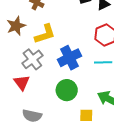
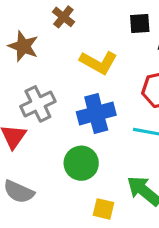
brown star: (16, 26) -> (23, 46), turned 30
yellow L-shape: (45, 34) -> (99, 62), moved, turned 35

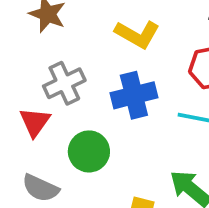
green circle: (81, 163) -> (89, 151), moved

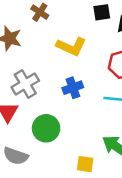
blue cross: (134, 95) -> (73, 88), size x0.7

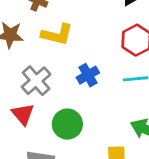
yellow L-shape: (71, 46) -> (57, 34), moved

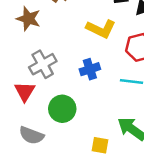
yellow L-shape: (57, 34) -> (101, 29), moved

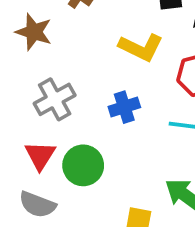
red triangle: (25, 91) -> (40, 155), moved

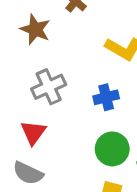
green circle: (83, 165) -> (112, 149), moved

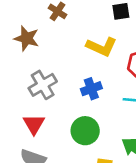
green circle: (112, 149) -> (85, 131), moved

